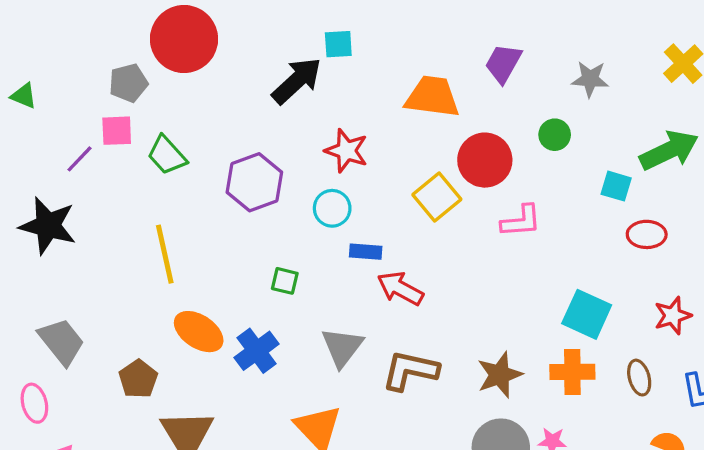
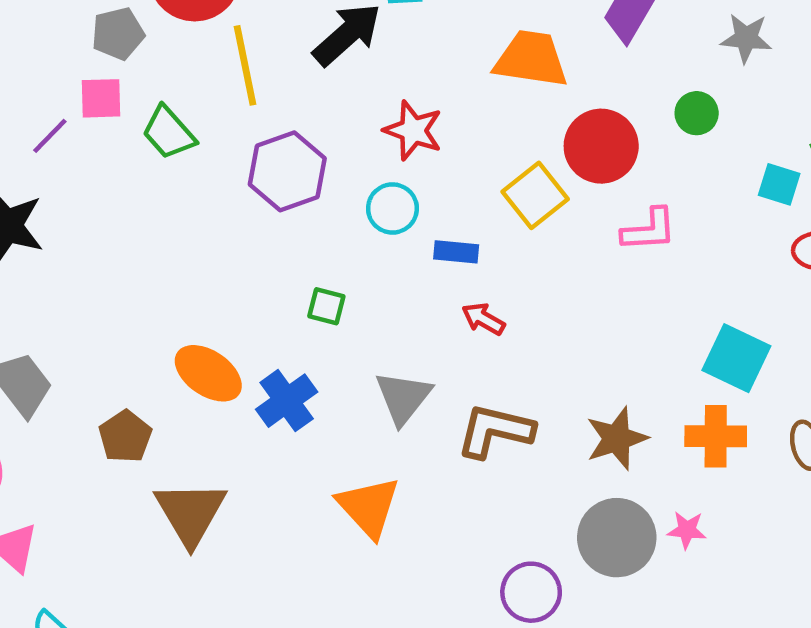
blue rectangle: (366, 252) -> (456, 252), moved
yellow line: (165, 254) -> (245, 65), moved
red arrow: (400, 288) -> (483, 319), size x0.7

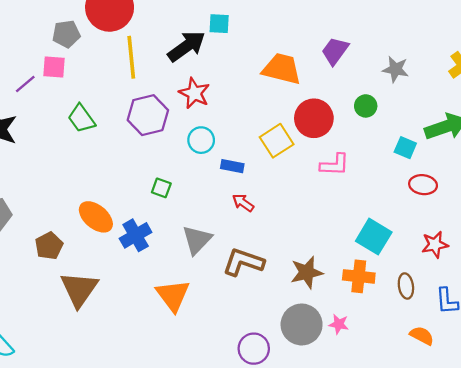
red star: (413, 130) -> (194, 93), moved
green trapezoid: (169, 133) -> (81, 118), moved

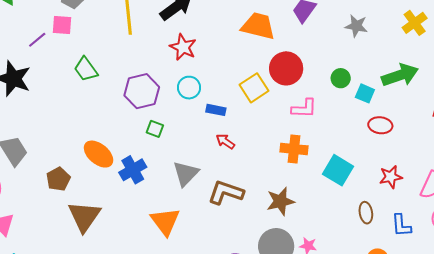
green circle: (366, 106) -> (341, 78), moved
purple hexagon: (148, 115) -> (142, 91), moved
orange cross: (359, 276) -> (294, 149), moved

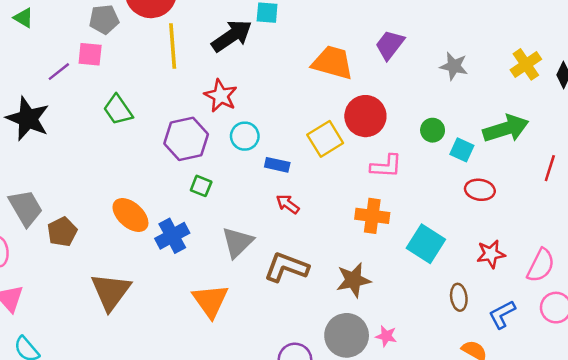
red star: (183, 47) -> (221, 96), moved
brown pentagon: (58, 179) -> (62, 232), moved
blue L-shape: (401, 225) -> (502, 314), turned 65

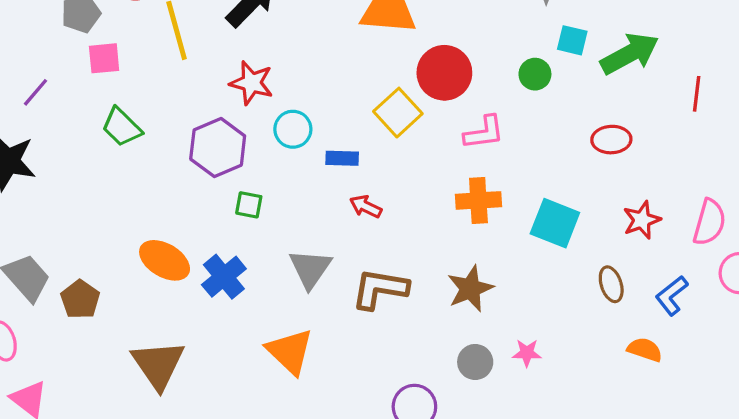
pink square: (90, 54) -> (104, 58), moved
cyan square: (462, 150) -> (572, 40), moved
gray circle: (347, 335) -> (475, 362), size x0.6

